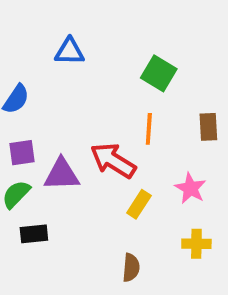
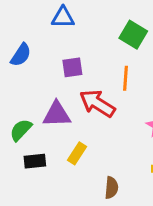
purple square: (22, 153) -> (72, 67), moved
yellow rectangle: (139, 204) -> (77, 153), moved

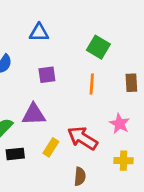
red arrow: (97, 103) -> (83, 138), moved

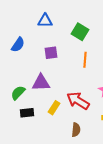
green square: (98, 47) -> (80, 32), moved

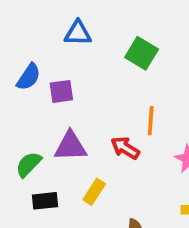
purple square: (51, 53) -> (61, 91), moved
orange line: (85, 60) -> (151, 121), moved
red arrow: (78, 101) -> (125, 148), moved, size x0.7

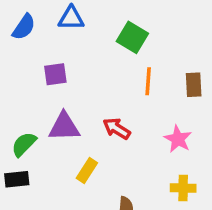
blue semicircle: (29, 77) -> (24, 27), moved
orange line: (151, 121) -> (148, 81), moved
black rectangle: (45, 201) -> (17, 179), moved

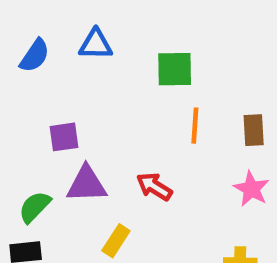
green square: (132, 37) -> (175, 69), turned -32
purple square: (55, 74) -> (64, 137), moved
pink star: (178, 139) -> (251, 189), moved

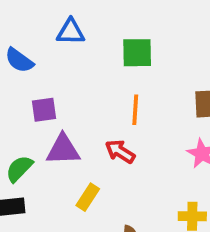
blue semicircle: (35, 56) -> (19, 60), moved, turned 92
orange line: (195, 126) -> (135, 110), moved

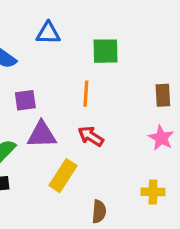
orange line: (135, 110) -> (86, 94), moved
yellow rectangle: (88, 197) -> (63, 176), size x1.4

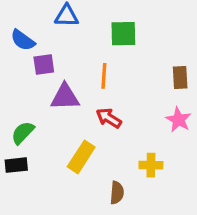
purple square: (25, 100) -> (44, 65), moved
purple triangle: (42, 135) -> (65, 97), moved
yellow cross: (153, 192) -> (151, 165), moved

